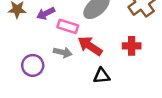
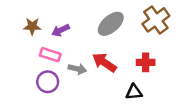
pink rectangle: (68, 26) -> (50, 55), moved
black triangle: (102, 76) -> (134, 92), moved

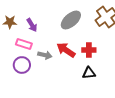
purple arrow: (61, 30) -> (32, 25), turned -96
red cross: (146, 62) -> (89, 50), moved

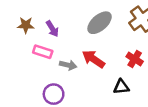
red cross: (89, 50) -> (135, 59), moved, turned 32
purple circle: (22, 65) -> (54, 94), moved

